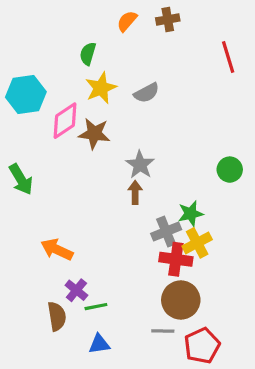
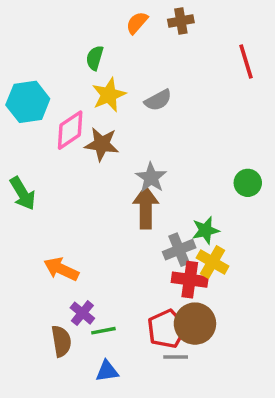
brown arrow: (135, 192) -> (146, 207), size x1.6
yellow cross: (197, 243) -> (213, 262), turned -32
red pentagon: (202, 346) -> (167, 329), moved

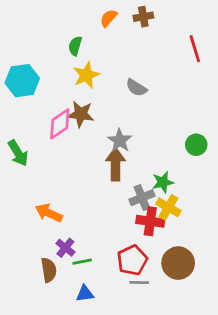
gray semicircle: (158, 100) -> (136, 88), moved, turned 60
pink diamond: (70, 130) -> (60, 124), moved
brown circle: (195, 324) -> (178, 263), moved

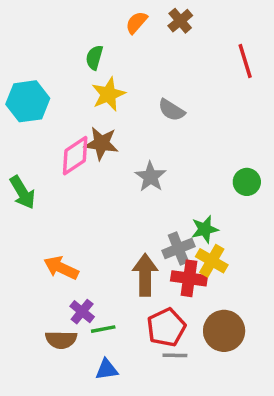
brown cross: (143, 17) -> (180, 21), turned -30
brown arrow: (115, 164) -> (145, 275), moved
brown semicircle: (49, 270) -> (61, 340), turned 100

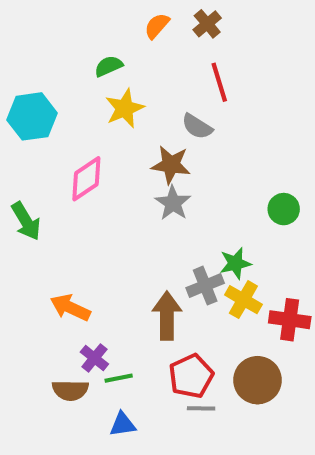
green semicircle: (94, 57) -> (109, 66), turned 50
red line: (245, 61) -> (219, 82), moved
brown star: (101, 143) -> (171, 165), moved
red cross: (189, 278) -> (290, 320), moved

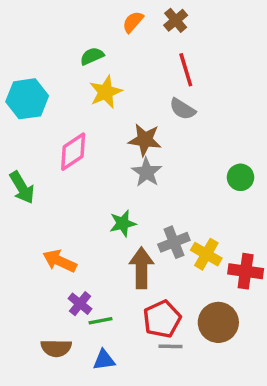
gray semicircle: (197, 126) -> (182, 109), moved
green star: (235, 263) -> (123, 223), moved
brown semicircle: (70, 390) -> (56, 348), moved

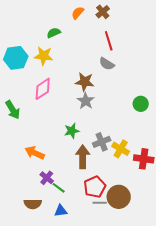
yellow star: (106, 92) -> (44, 56), moved, turned 30
green line: (100, 321) -> (59, 188), turned 48
brown circle: (218, 322) -> (119, 197), moved

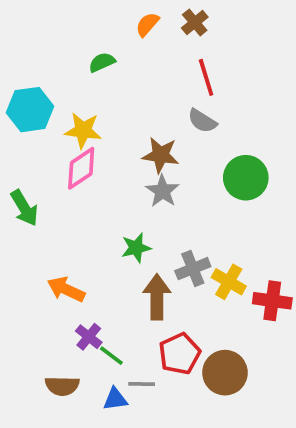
yellow star: (44, 56) -> (83, 130), moved
green circle: (141, 104) -> (246, 178), moved, size x1.5
gray line: (100, 203) -> (142, 384), moved

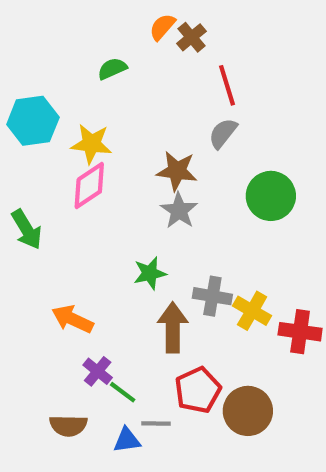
brown cross: (195, 23) -> (192, 37), moved
gray semicircle: (202, 121) -> (223, 133), turned 96
gray cross: (193, 269) -> (212, 296), turned 32

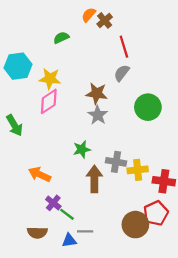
yellow cross: (252, 311) -> (138, 170), turned -36
red pentagon: (198, 390) -> (156, 213), moved

